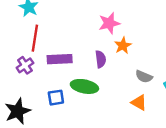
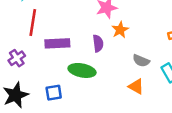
purple cross: (25, 65) -> (17, 58), moved
blue square: (56, 98) -> (54, 93), moved

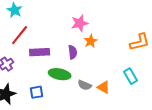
red line: (33, 22) -> (20, 35), turned 30
gray semicircle: (141, 61) -> (85, 85), moved

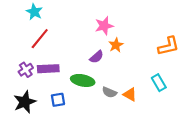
purple rectangle: (40, 52) -> (48, 69), moved
purple semicircle: (73, 52) -> (97, 57), turned 56

